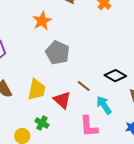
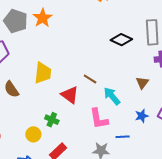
gray pentagon: (57, 53) -> (16, 21), moved
black diamond: (115, 76) -> (121, 40), moved
yellow trapezoid: (37, 90) -> (43, 73), moved

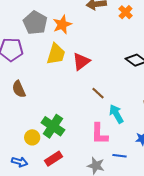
yellow trapezoid: (43, 73) -> (56, 54), moved
red triangle: (70, 95) -> (81, 62), moved, turned 36
green cross: (52, 120) -> (53, 126), size x1.6

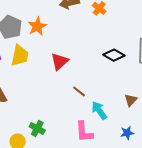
yellow trapezoid: (56, 54) -> (20, 56), moved
green cross: (53, 126) -> (37, 128), size x0.7

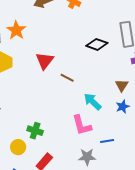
brown line: (79, 91) -> (67, 78), moved
blue star: (127, 133) -> (123, 107), moved

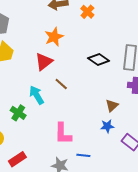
orange star: (16, 30) -> (54, 37), moved
cyan arrow: (93, 102) -> (37, 95), moved
green cross: (35, 131) -> (18, 113), moved

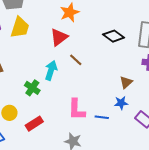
cyan arrow: (37, 95) -> (51, 70), turned 48
blue line: (83, 155) -> (102, 117), moved
red rectangle: (17, 159) -> (34, 124), moved

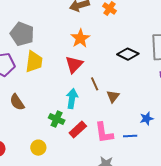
brown line: (76, 60) -> (95, 84), turned 32
brown triangle: (126, 82) -> (113, 96), moved
red rectangle: (34, 124) -> (78, 129), moved

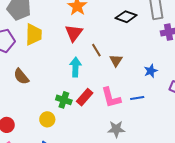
green cross: (57, 119) -> (64, 100), moved
blue star: (147, 119) -> (151, 71), moved

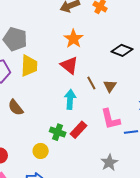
red triangle: (74, 33) -> (69, 65), turned -30
brown triangle: (116, 60) -> (110, 86), moved
pink L-shape: (111, 98) -> (110, 119), moved
gray star: (116, 129) -> (109, 163), turned -30

